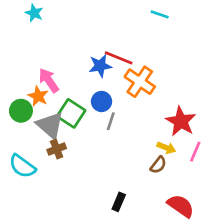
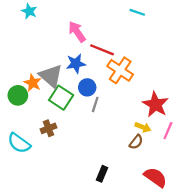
blue star: (100, 66) -> (76, 63), moved
pink arrow: (49, 80) -> (77, 32), moved
gray triangle: (50, 125) -> (51, 76), moved

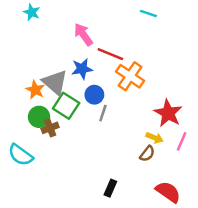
green circle: (18, 95) -> (39, 117), moved
brown cross: (49, 128) -> (50, 128), moved

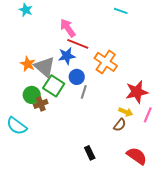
red line: (110, 54) -> (78, 44), moved
orange star: (35, 90) -> (28, 64), moved
red star: (168, 113) -> (137, 92), turned 30
black rectangle: (110, 188) -> (90, 153), turned -48

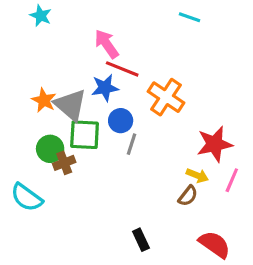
green square: (54, 86) -> (85, 135), turned -30

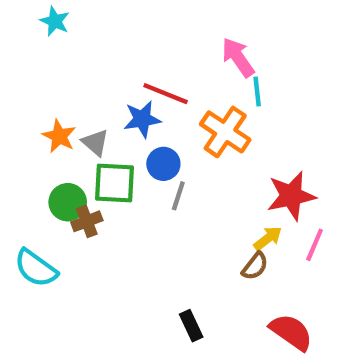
cyan line: (190, 17) -> (257, 91), moved, turned 65
pink arrow: (106, 44) -> (238, 57), moved
gray triangle: (70, 105) -> (95, 143), size x0.6
yellow arrow: (197, 175) -> (268, 238), turned -60

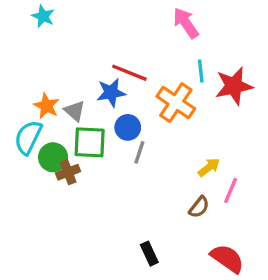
pink arrow: (238, 57) -> (186, 23), moved
red star: (291, 196) -> (234, 86), moved
yellow arrow: (268, 238) -> (209, 167), moved
pink line: (315, 245) -> (231, 190), moved
cyan semicircle: (36, 268) -> (28, 137), moved, turned 80

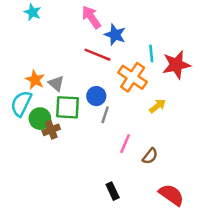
pink arrow: (186, 23) -> (91, 17), moved
blue star: (111, 93) -> (115, 35), moved, turned 30
yellow arrow: (209, 167) -> (158, 106), moved
pink line: (231, 190) -> (125, 144), moved

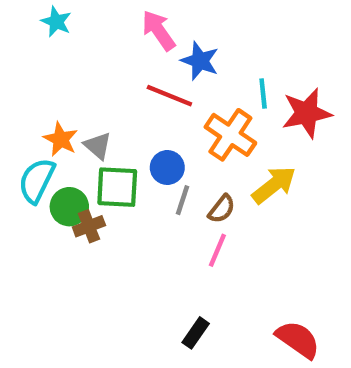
yellow arrow: (158, 106) -> (274, 185), size x1.5
brown semicircle: (150, 156) -> (222, 209), moved
black rectangle: (113, 191) -> (196, 333), turned 60

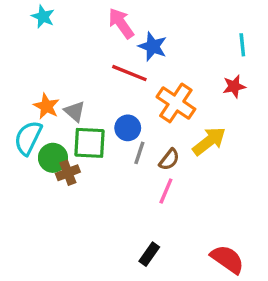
cyan line: (263, 93) -> (242, 45), moved
red star: (307, 113) -> (234, 86), size x0.6

